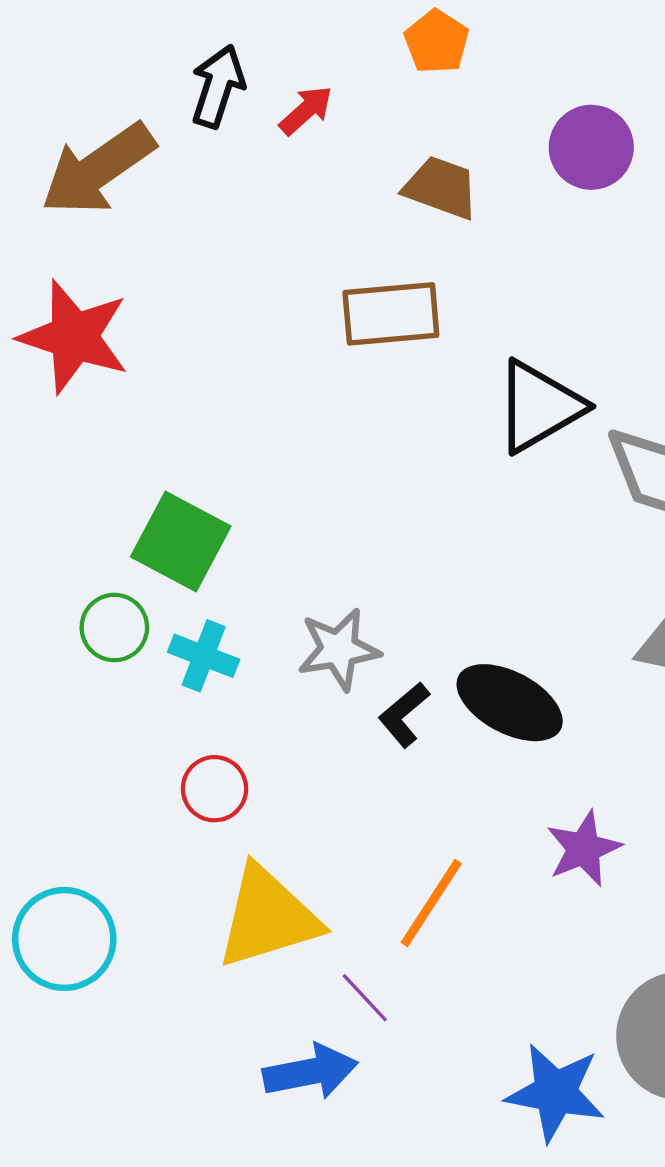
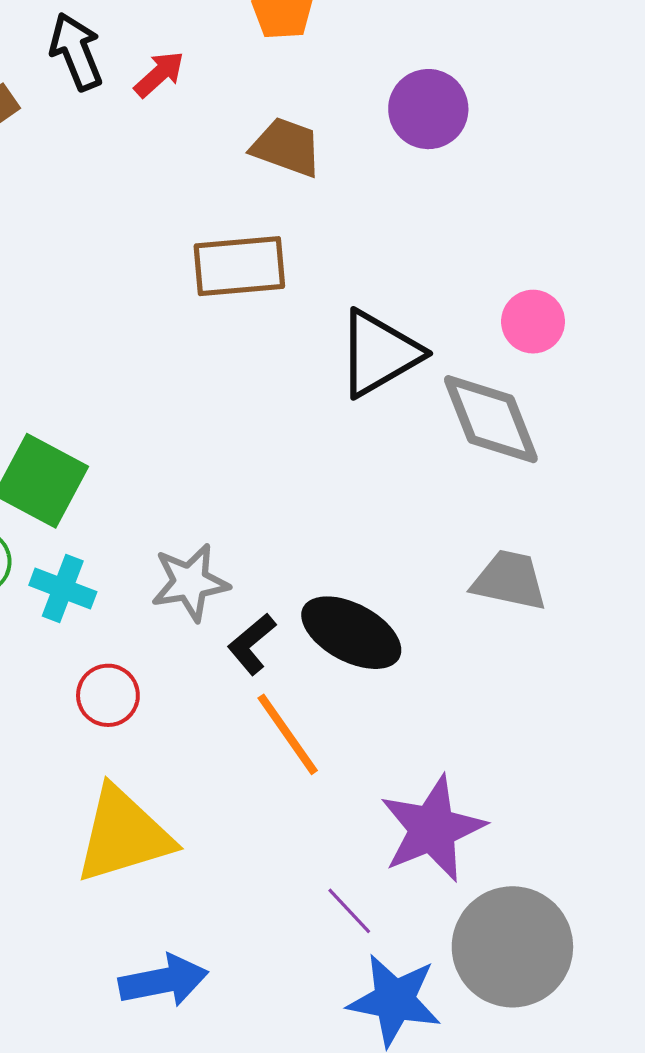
black arrow: (218, 86) -> (76, 52), turned -40
red circle: (215, 789) -> (108, 695), moved
purple star: (584, 849) -> (432, 829), moved, size x1.5
orange line: (431, 903) -> (288, 734), moved, turned -68
purple line: (365, 998) -> (349, 911), moved

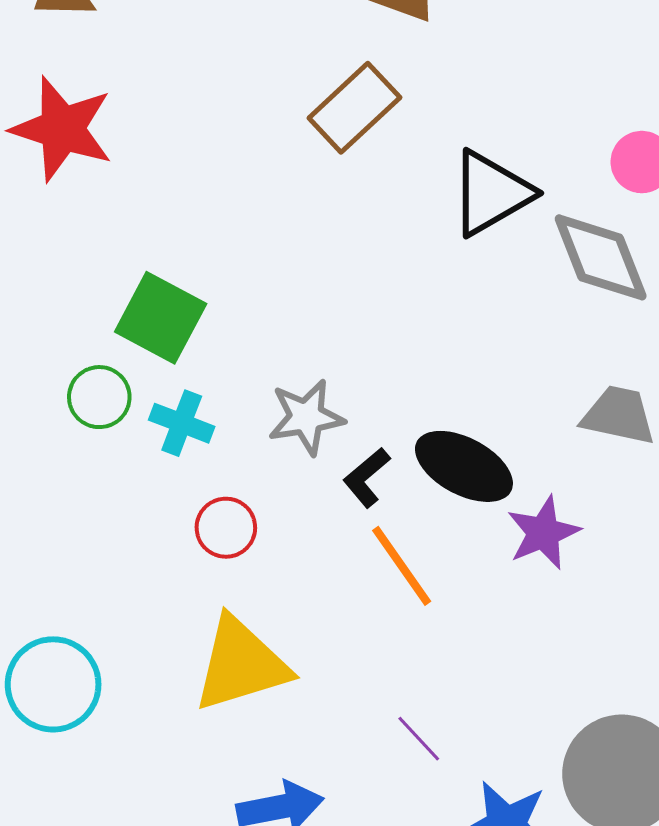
brown rectangle: (239, 266) -> (354, 108), turned -38
purple star: (432, 829) -> (543, 533), moved, size x0.7
purple line: (349, 911) -> (419, 739), moved

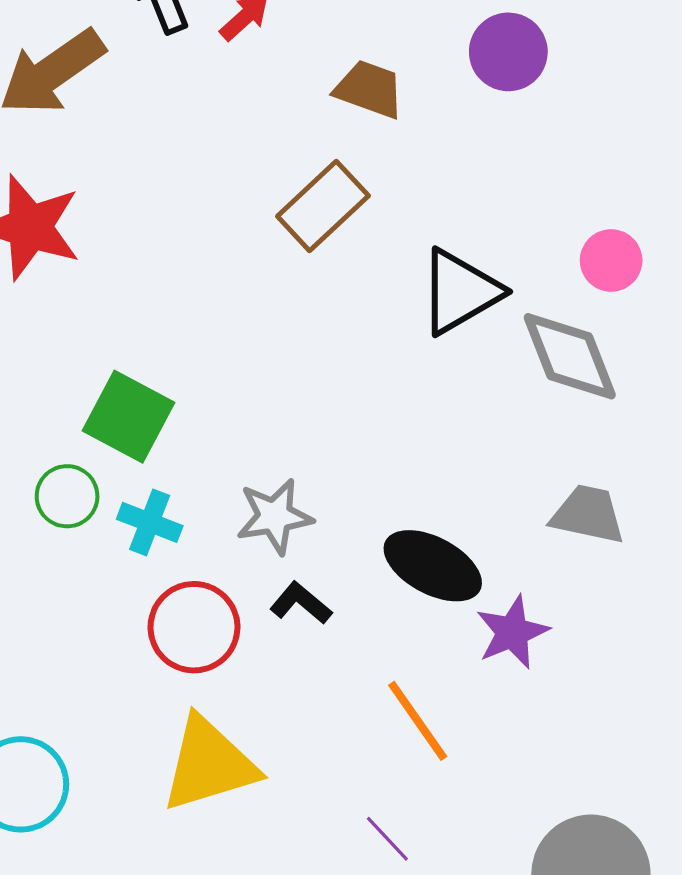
black L-shape: (367, 477) -> (301, 603), moved, turned 80
red circle: (226, 528) -> (194, 627), size x1.5
orange line: (402, 566) -> (418, 721), moved

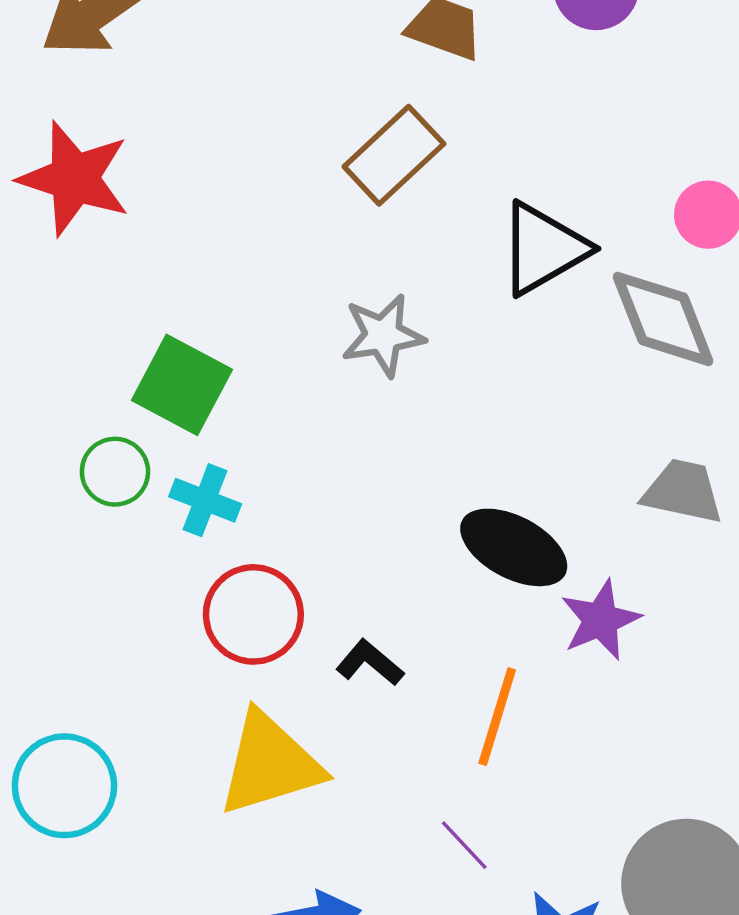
gray star: (275, 516) -> (383, 335), moved
black L-shape: (301, 603) -> (370, 663), moved
orange line: (418, 721) -> (497, 717), turned 52

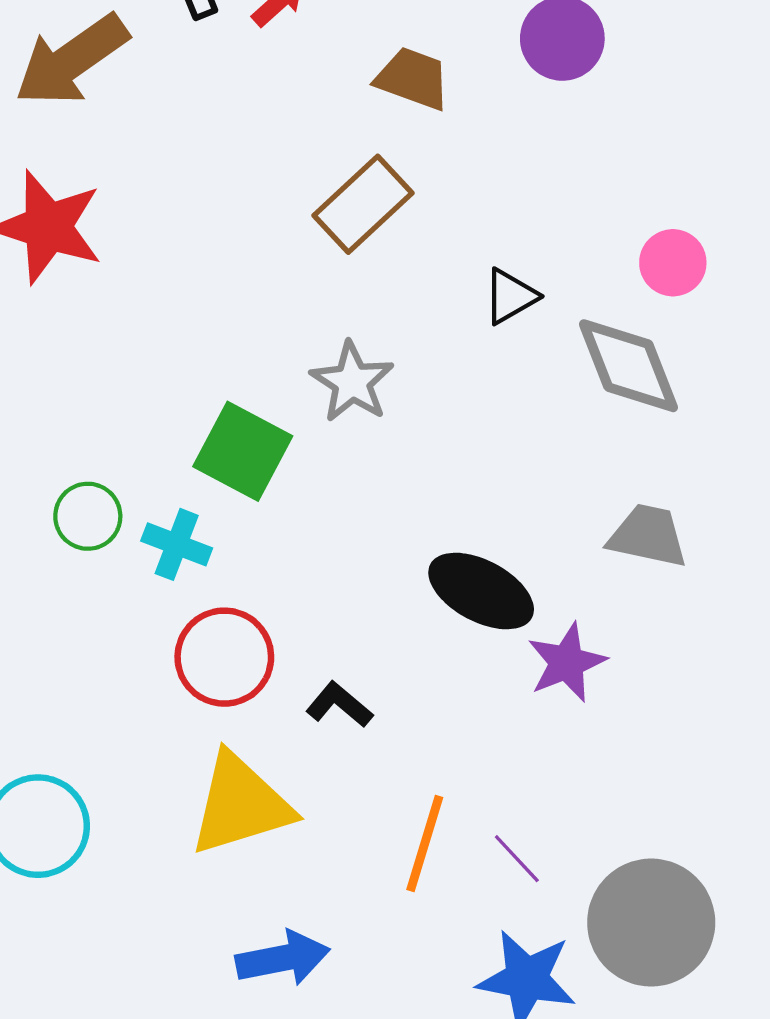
black triangle: (543, 249) -> (510, 296), size x0.6
gray star: (383, 335) -> (352, 382), turned -30
green square: (182, 385) -> (243, 451), moved
orange line: (497, 717) -> (425, 843), moved
purple line: (464, 845) -> (517, 859), moved

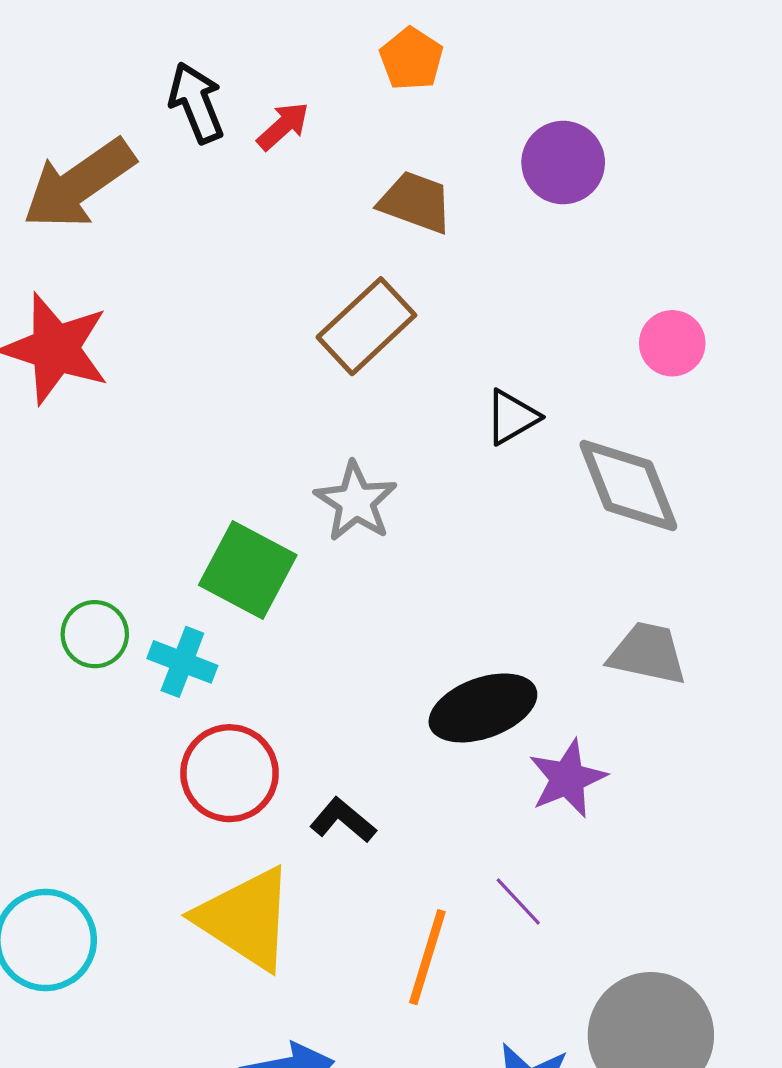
pink circle: (673, 263) -> (672, 343), moved
black ellipse: (481, 591) -> (483, 708), turned -48
yellow triangle: (241, 804) -> (246, 919), turned 50
purple line: (517, 859) -> (518, 901), moved

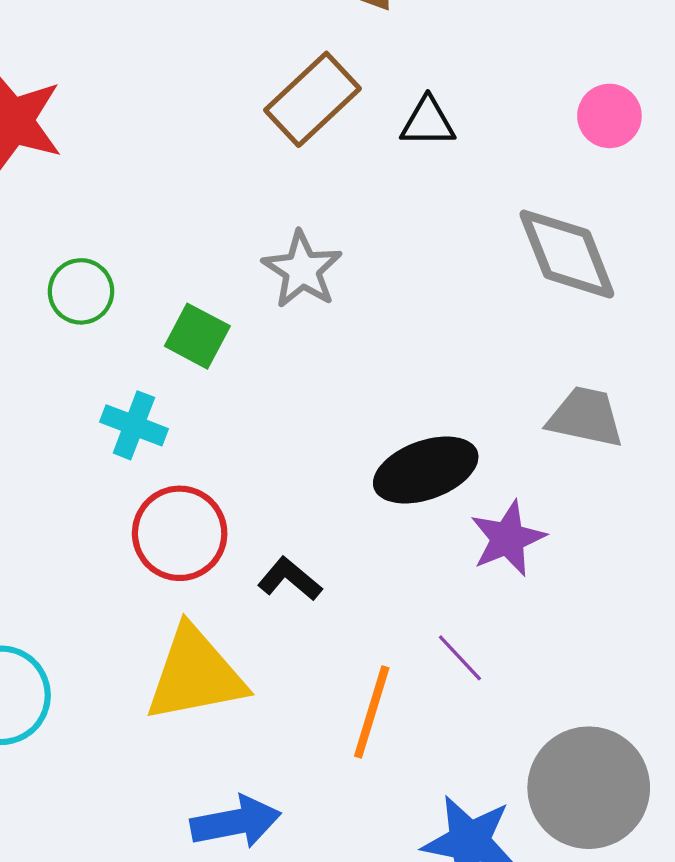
black triangle: (512, 417) -> (428, 122), moved, turned 30
green square: (248, 570) -> (197, 336), size x0.7
green circle: (95, 634) -> (81, 291), moved
yellow triangle: (246, 919) -> (195, 675), turned -44

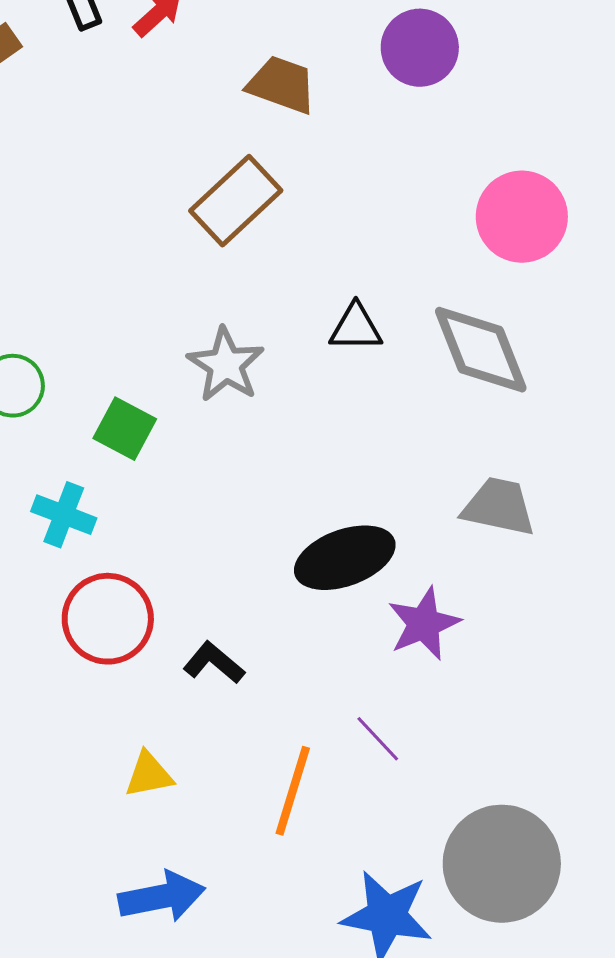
pink circle: (609, 116) -> (522, 217), size x1.5
black triangle: (428, 122) -> (356, 328), moved
yellow triangle: (195, 675) -> (149, 775), moved, size x0.5

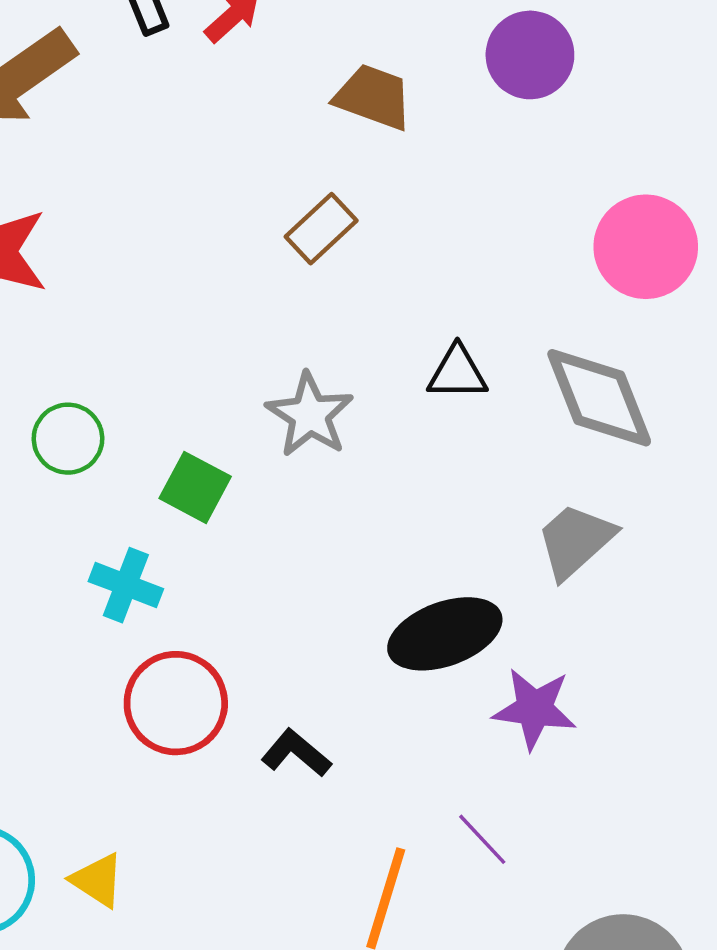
brown rectangle: (236, 201) -> (321, 229), size x0.7
gray trapezoid: (499, 507) -> (575, 541), moved, turned -54
purple star: (424, 624) -> (535, 709), turned 30
yellow triangle: (149, 775) -> (97, 880), moved, turned 44

